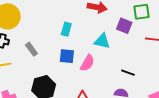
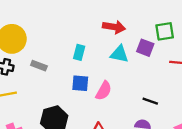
cyan triangle: (102, 41) -> (119, 54), moved
gray rectangle: (31, 49) -> (39, 66), moved, turned -32

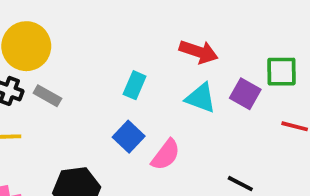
gray rectangle: (39, 66) -> (47, 96), moved
blue square: (80, 83) -> (129, 137), turned 30

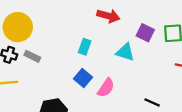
red arrow: (199, 52) -> (108, 16), moved
purple square: (245, 94) -> (145, 33), moved

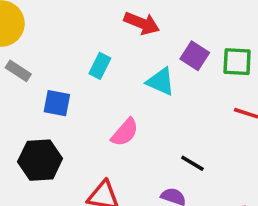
blue square: (83, 78) -> (57, 103), moved, turned -36

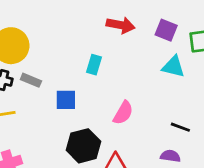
purple square: (195, 56) -> (166, 30), moved
cyan triangle: (161, 82) -> (173, 67), moved
black hexagon: (40, 160) -> (84, 146), moved

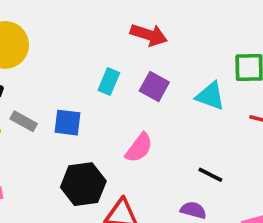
purple square: (166, 30) -> (154, 87), moved
gray rectangle: (31, 80) -> (24, 121), moved

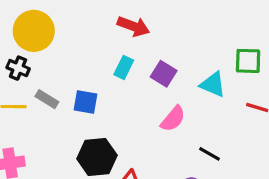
red arrow: (149, 35) -> (133, 26), moved
pink semicircle: (139, 148) -> (173, 119), moved

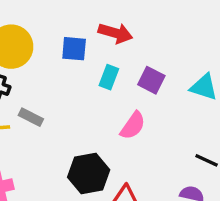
blue square: (86, 102) -> (74, 49), moved
pink semicircle: (173, 119) -> (133, 126), moved

